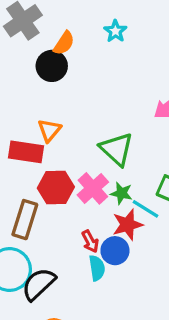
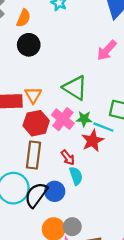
black circle: (52, 66) -> (29, 45), moved
orange triangle: (49, 130) -> (33, 95), moved
brown rectangle: (25, 220) -> (33, 155), moved
blue circle: (115, 251) -> (55, 191), moved

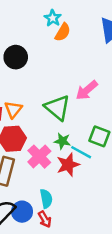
orange semicircle: (23, 18) -> (63, 32), moved
pink arrow: (107, 50) -> (87, 90), moved
pink cross: (63, 119) -> (39, 157), moved
red arrow: (68, 158) -> (45, 219), moved

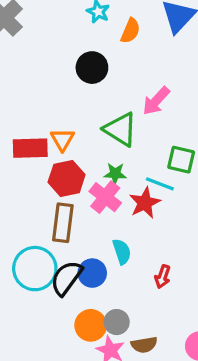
orange semicircle: (63, 32) -> (130, 31), moved
black circle: (16, 57) -> (92, 68), moved
green star: (62, 141) -> (115, 174), moved
red arrow: (45, 219) -> (163, 277), moved, turned 56

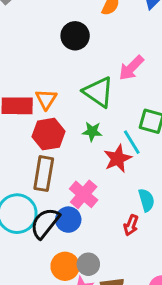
cyan line: (160, 184) -> (132, 142), turned 35
pink cross: (105, 197) -> (84, 194), moved
cyan semicircle: (122, 252) -> (146, 200), moved

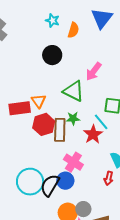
brown rectangle: (44, 174) -> (60, 130), moved

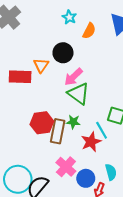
pink arrow: (94, 71) -> (73, 77), moved
orange triangle: (39, 101) -> (41, 65), moved
red rectangle: (20, 108) -> (20, 77), moved
blue circle: (65, 181) -> (86, 178), moved

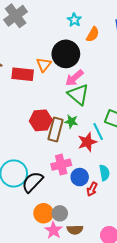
black circle: (63, 53) -> (66, 54), size x1.4
pink cross: (66, 167) -> (61, 165), turned 30

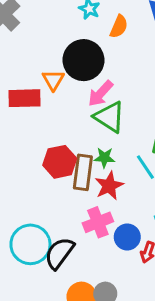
red star: (87, 142) -> (109, 186), moved

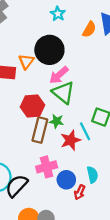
orange semicircle: (119, 27) -> (89, 29), moved
red hexagon: (60, 162) -> (33, 106), moved
red star: (109, 186) -> (71, 140), moved

